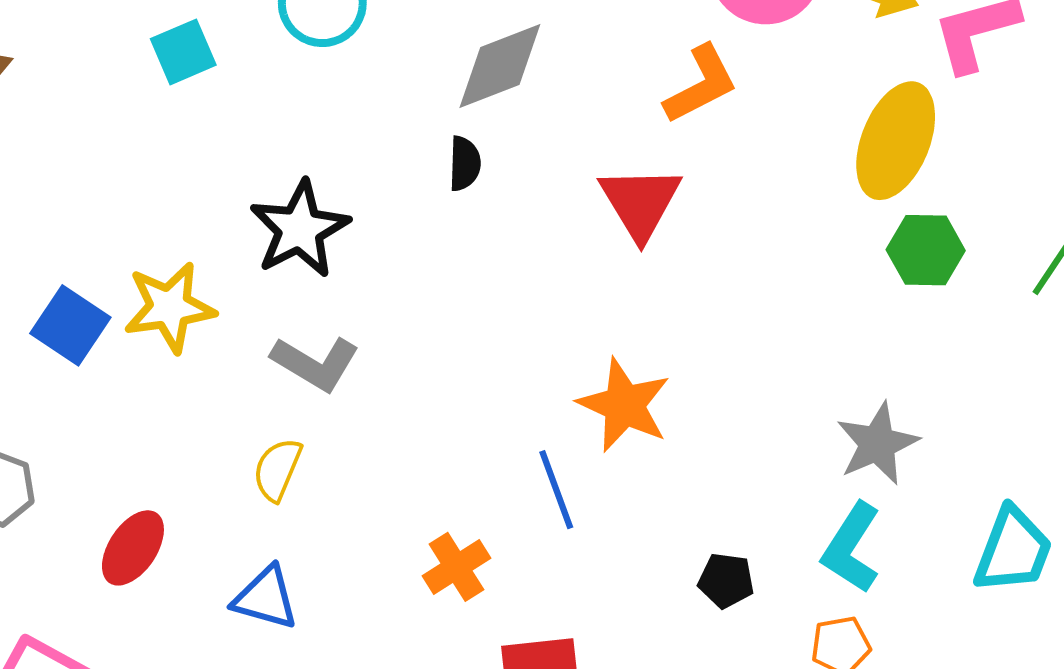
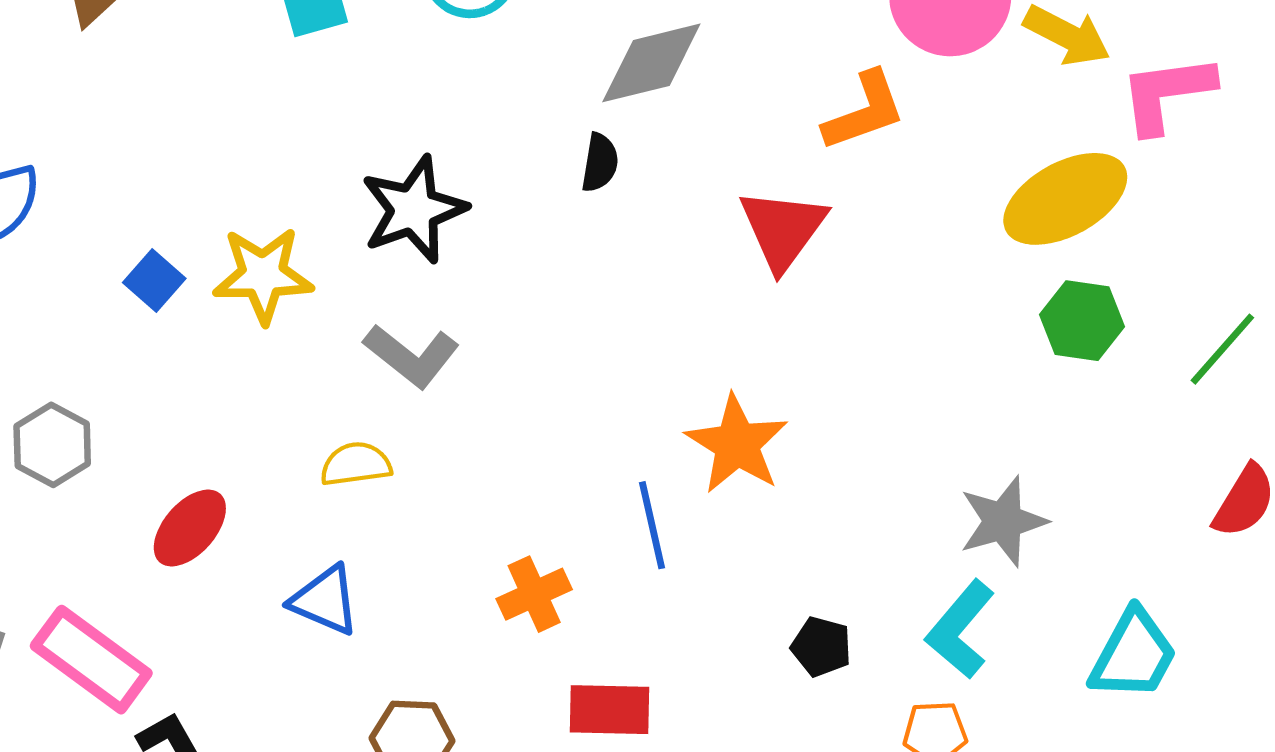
yellow ellipse: (896, 141) -> (1065, 199), turned 32
blue square: (70, 325) -> (154, 280), size x0.7
yellow semicircle: (277, 469) -> (356, 464), turned 52

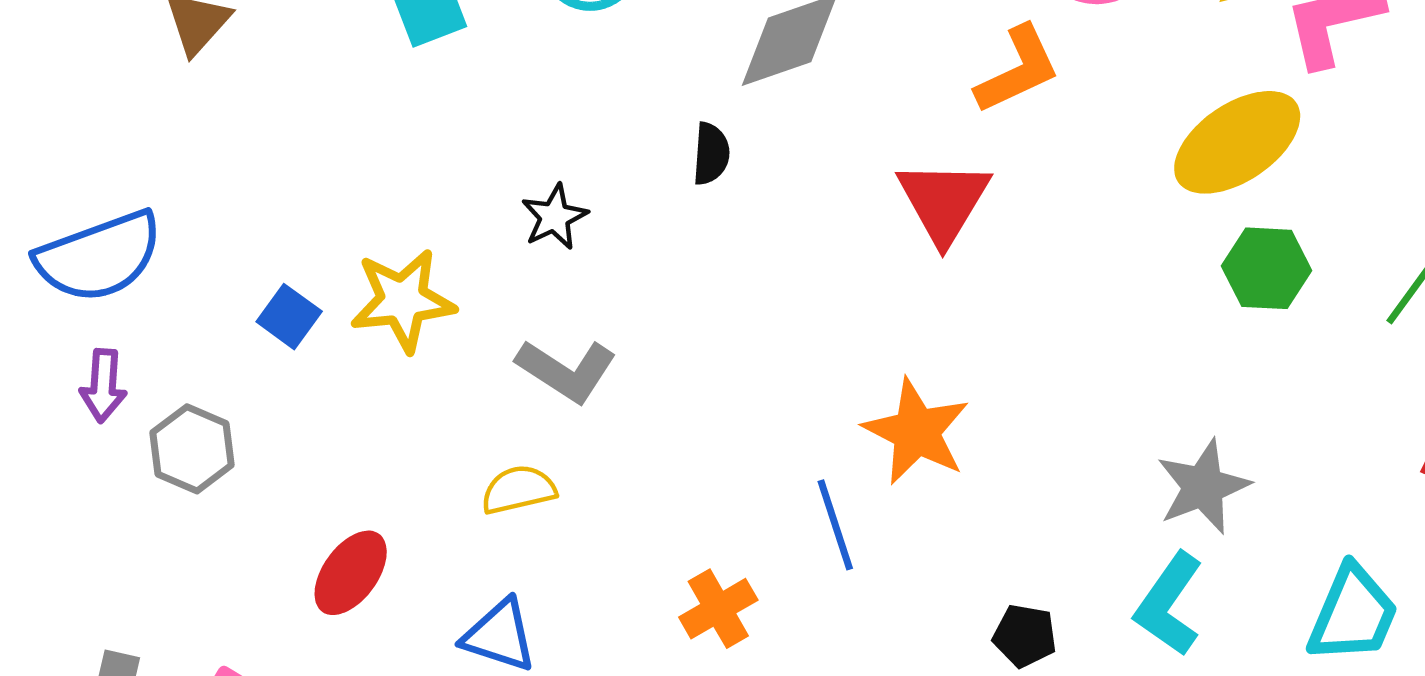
black semicircle: (600, 163) -> (711, 154), moved
black star: (414, 210) -> (554, 217), size x0.6
gray hexagon: (52, 445) -> (192, 449), moved

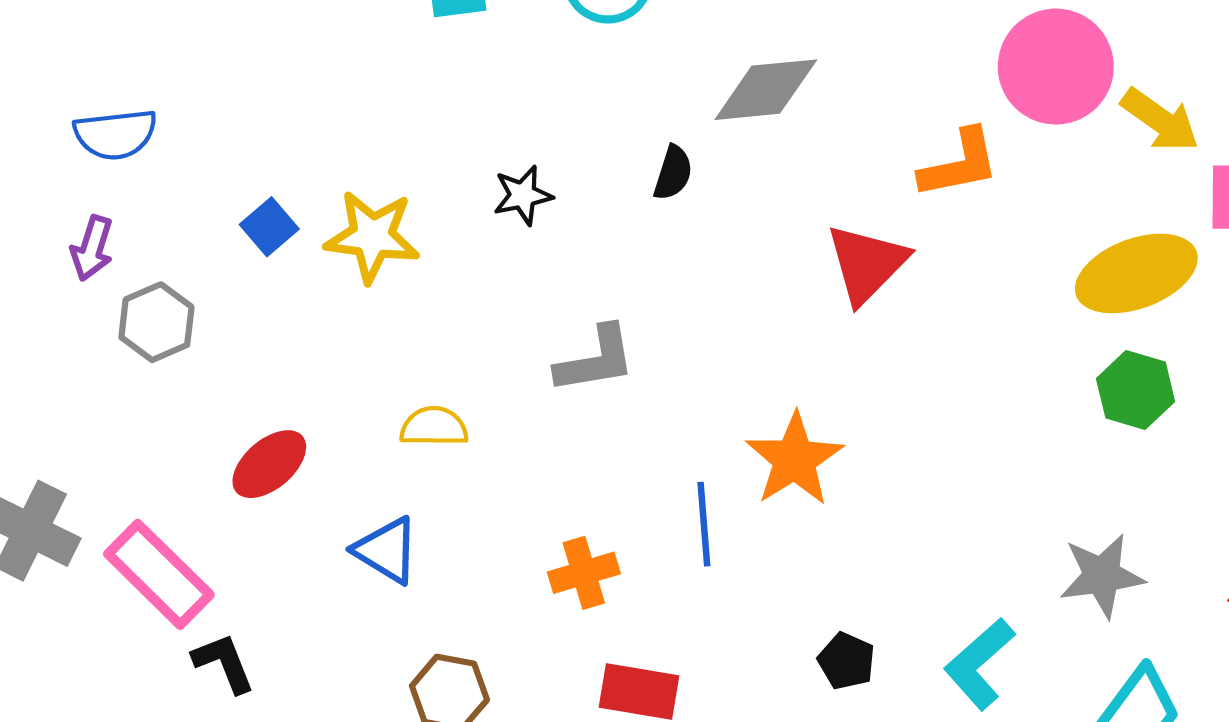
blue semicircle: (99, 257) -> (115, 134), size x0.7
gray L-shape: (566, 370) -> (596, 360), moved, turned -56
gray star: (1203, 487) -> (1102, 576), moved

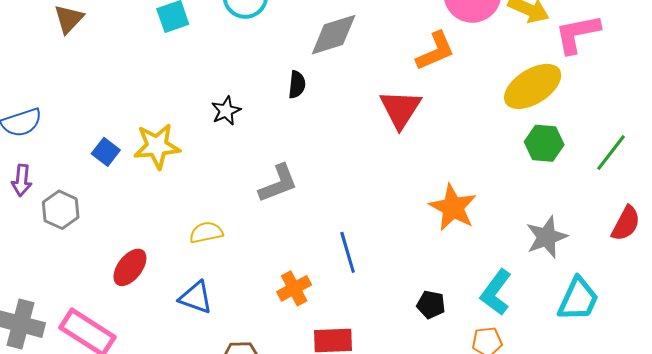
orange star: (795, 459) -> (453, 207), moved

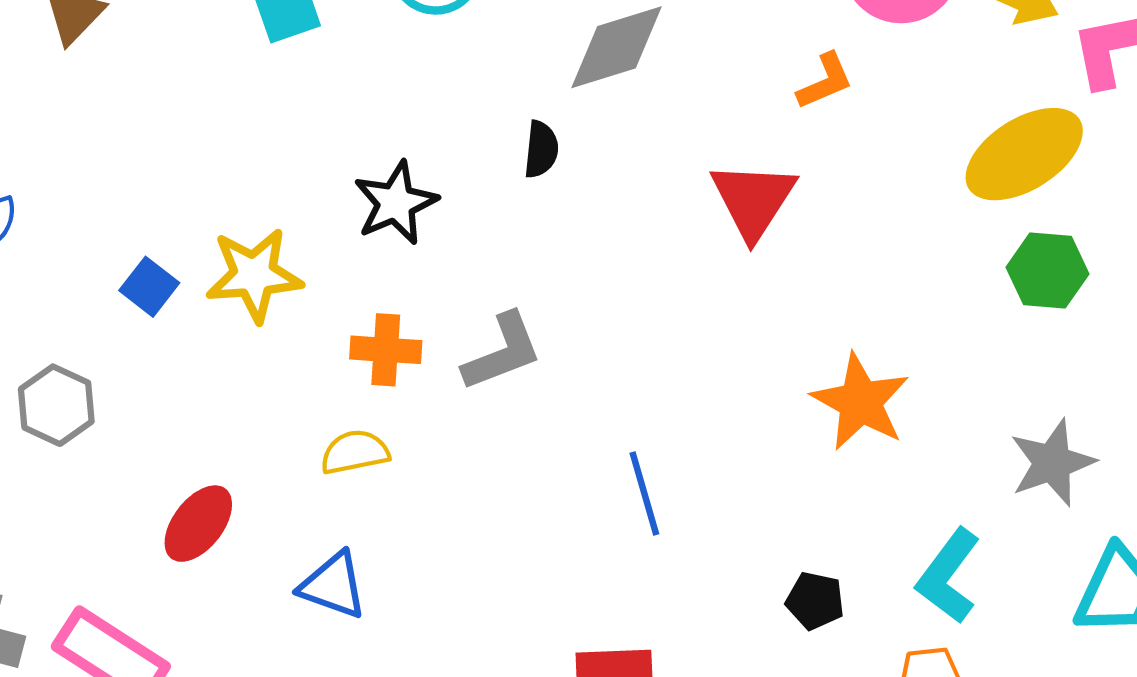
orange L-shape: (435, 51) -> (825, 81), size x0.7
black star: (226, 111) -> (396, 203), size x1.4
orange cross: (294, 288) -> (386, 350), moved, turned 32

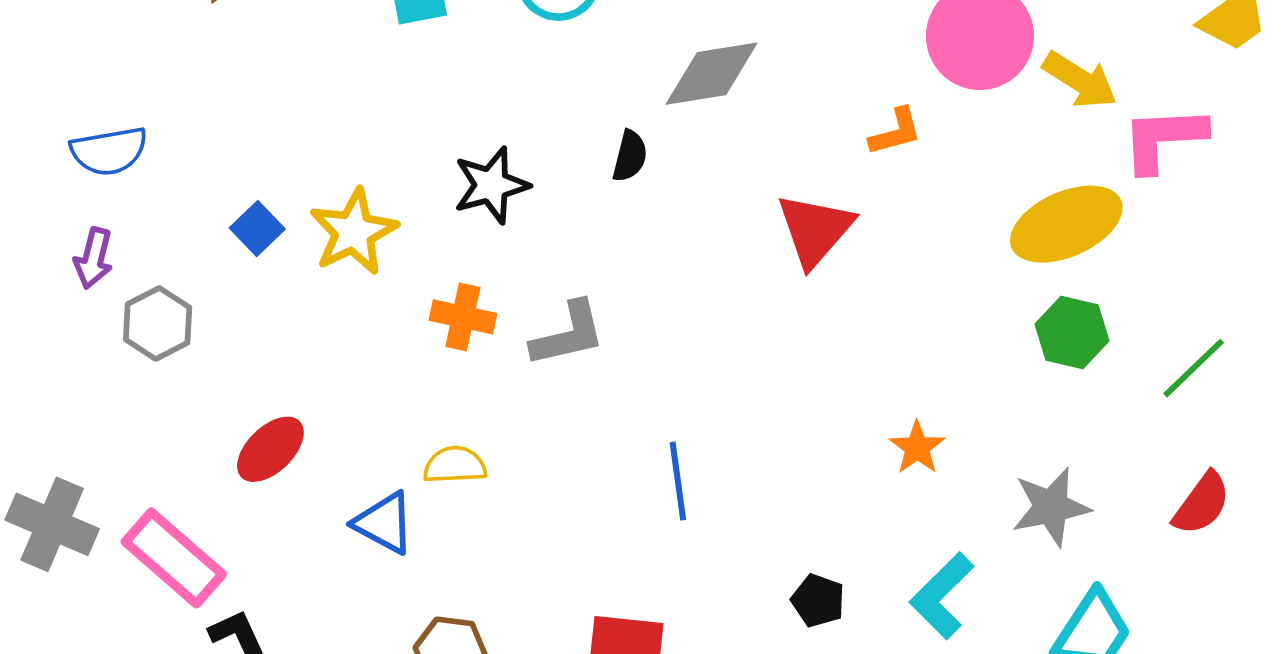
yellow star: (254, 275) -> (354, 232), turned -30
orange star: (860, 402) -> (917, 448), moved, size x0.6
yellow semicircle: (355, 452) -> (455, 465), moved

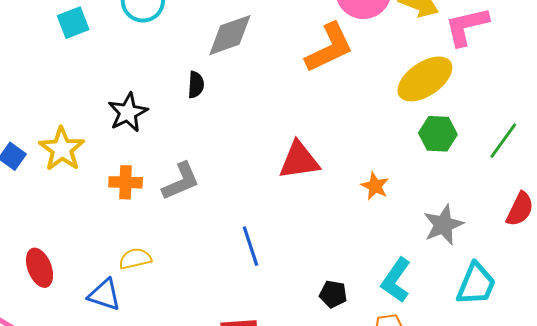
orange L-shape: (896, 132) -> (329, 48), size x1.8
red triangle: (815, 230) -> (299, 160), moved, turned 51
orange star: (917, 448) -> (375, 186), moved
red ellipse: (270, 449) -> (40, 268), turned -57

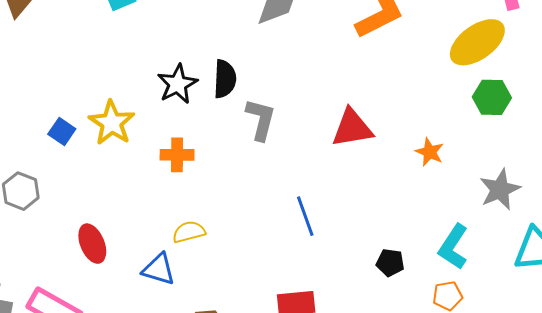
black semicircle: (196, 85) -> (225, 79), moved, size x1.4
gray L-shape: (181, 181) -> (261, 119), moved, turned -51

